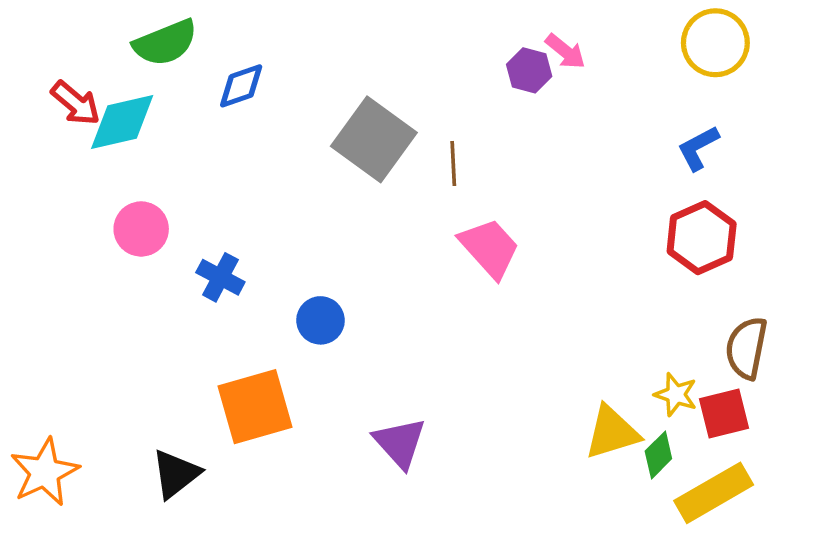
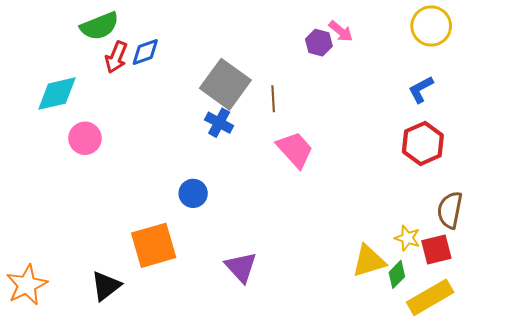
red arrow: (76, 103) -> (116, 57), moved, turned 72
cyan diamond: (122, 122) -> (57, 94), moved
blue cross: (220, 277) -> (219, 123), moved

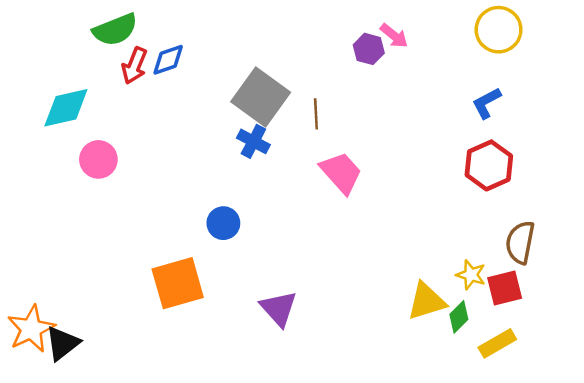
black triangle: (106, 286) -> (62, 343), moved
yellow rectangle: (430, 297) -> (497, 343), size x0.7

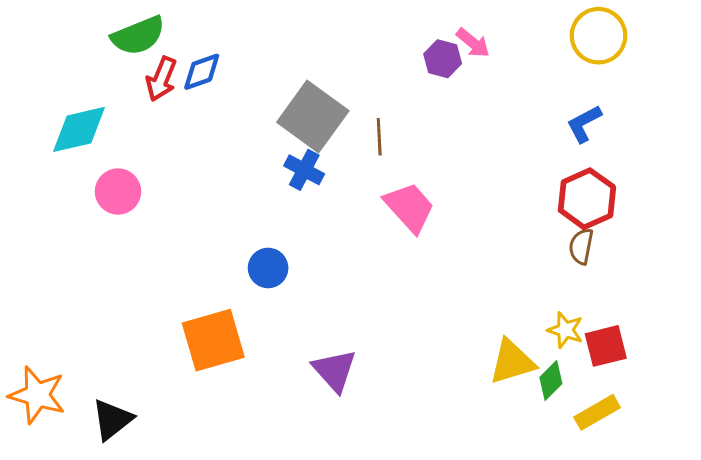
brown semicircle: (520, 242) -> (581, 246), moved, size x0.7
orange star: (31, 329) -> (37, 395), turned -30
black triangle: (62, 343) -> (112, 419), moved

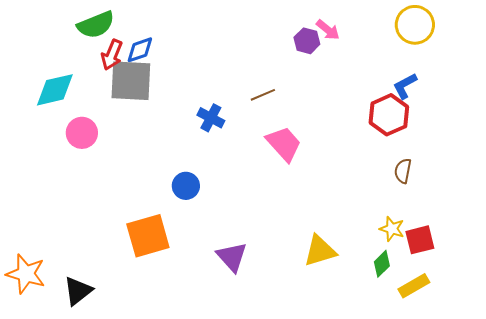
gray square: (313, 116) -> (131, 81), moved, turned -33
brown line: (379, 137) -> (263, 95), turned 70
red hexagon: (587, 199) -> (389, 115), moved
yellow triangle: (512, 362) -> (320, 251), moved

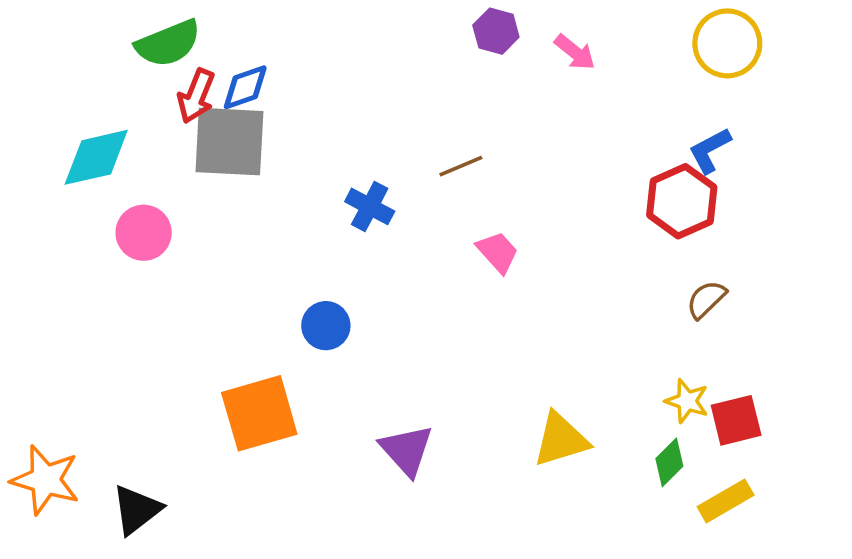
purple hexagon: (307, 41) -> (496, 31), moved
pink trapezoid: (284, 144) -> (498, 252), size x0.7
brown semicircle: (403, 171) -> (706, 299), turned 35

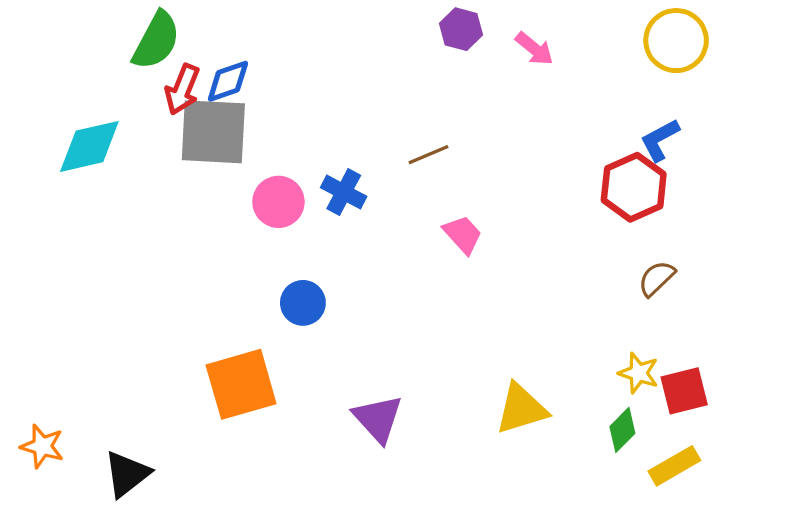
green semicircle: (168, 43) -> (156, 41), turned -40
pink circle: (144, 233) -> (278, 202), moved
orange star: (45, 480) -> (42, 446), size x0.7

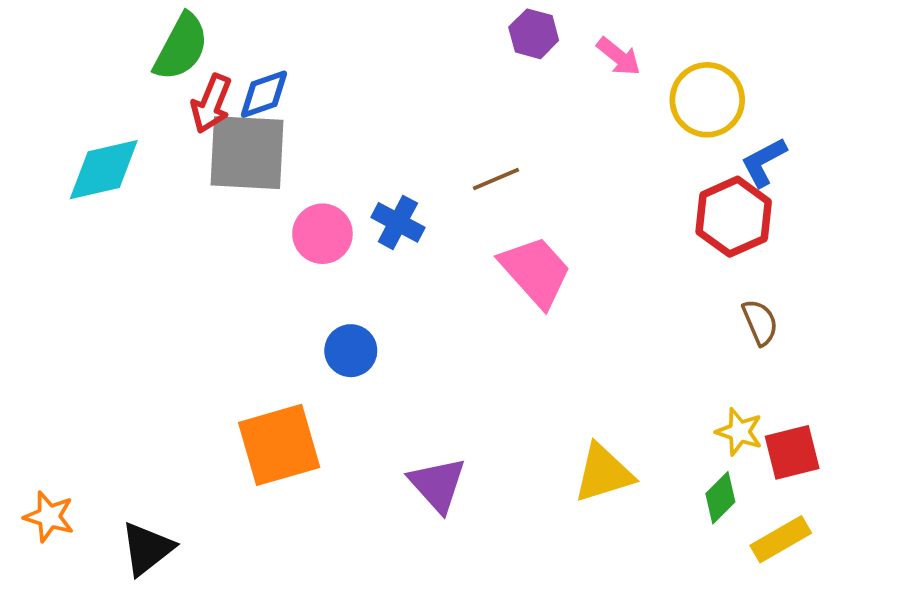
yellow circle: (676, 41) -> (707, 100), moved
pink trapezoid: (463, 234) -> (536, 271), size x1.6
brown semicircle: (657, 278) -> (760, 322), turned 111

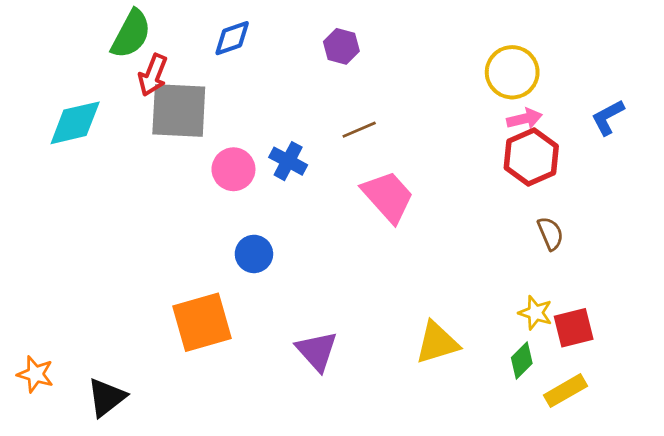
purple hexagon: (534, 34) -> (341, 46), moved
pink arrow: (619, 56) -> (524, 119), moved, turned -52
blue diamond: (264, 94) -> (232, 38), moved
blue L-shape: (764, 162) -> (608, 117), moved

